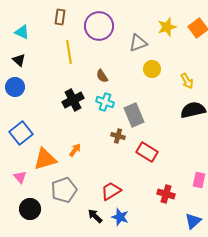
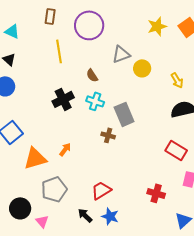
gray triangle: (138, 43) -> (121, 54), moved
red rectangle: (147, 152) -> (176, 150), moved
pink triangle: (20, 177) -> (42, 221), moved

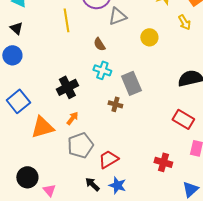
gray triangle: (121, 54) -> (117, 16), moved
yellow arrow: (177, 80) -> (184, 22), moved
black cross: (63, 99) -> (67, 87), moved
gray pentagon: (54, 189) -> (80, 145), moved

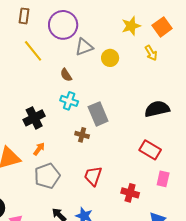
yellow line: (66, 20) -> (33, 51), turned -30
yellow circle: (149, 37) -> (110, 58), moved
red trapezoid: (108, 159) -> (93, 176), moved, turned -40

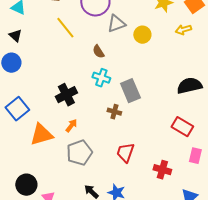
yellow arrow: (151, 53) -> (183, 30), turned 105

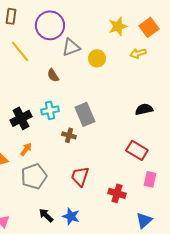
cyan cross: (101, 78) -> (50, 110), moved, turned -30
black semicircle: (189, 86) -> (144, 109), size x0.7

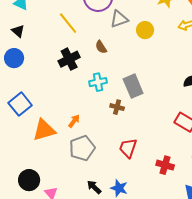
black cross: (21, 118) -> (69, 59), moved

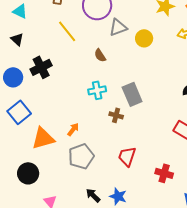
blue circle: (14, 58) -> (13, 77), moved
black cross: (69, 59) -> (41, 67), moved
black circle: (29, 180) -> (28, 173), moved

